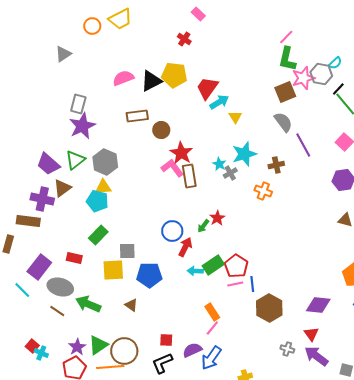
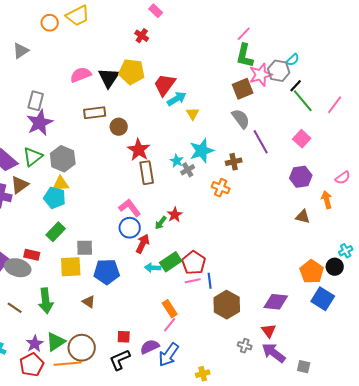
black triangle: (151, 81) -> (109, 78), turned -30
pink L-shape: (172, 168) -> (130, 208), moved
gray ellipse: (60, 287) -> (18, 268), moved
green arrow: (88, 304) -> (46, 301), turned -120

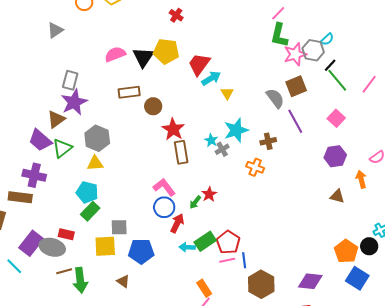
brown square: (243, 89) -> (296, 86), moved
green triangle: (33, 157) -> (62, 148), moved
brown triangle: (20, 185) -> (56, 119), moved
cyan pentagon: (55, 198) -> (87, 192), moved
brown line: (15, 308) -> (64, 271), moved, turned -49

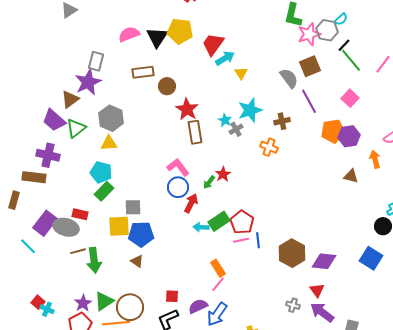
gray rectangle: (70, 80) -> (96, 61), moved
blue pentagon: (141, 251) -> (141, 234), moved
orange pentagon: (346, 251) -> (333, 131), moved, turned 30
brown hexagon: (261, 284) -> (292, 253), moved

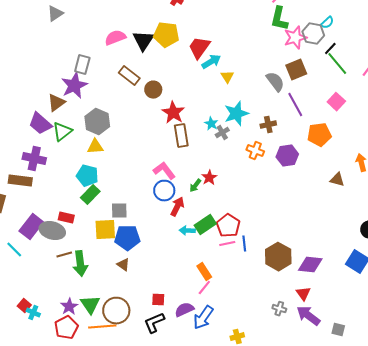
brown rectangle: (143, 72) -> (129, 76), turned 45
purple hexagon: (349, 136) -> (287, 156), moved
green triangle: (104, 301) -> (90, 305), turned -30

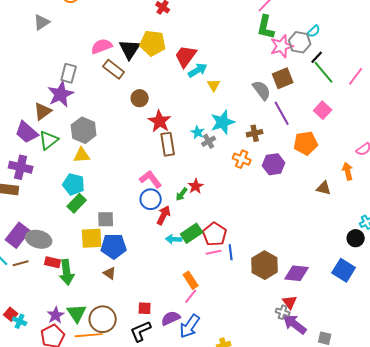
brown rectangle: (129, 76) -> (114, 69), moved
red rectangle: (66, 218) -> (53, 262), moved
brown line: (64, 255) -> (21, 263), moved
gray cross: (279, 309) -> (283, 312), moved

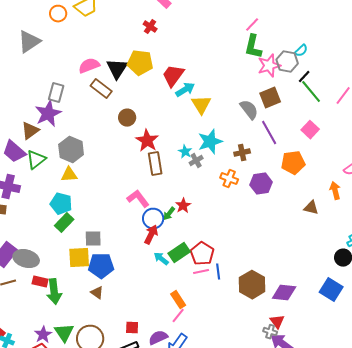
gray triangle: (42, 22) -> (29, 42), size x1.4
yellow triangle: (214, 85) -> (201, 105), size x1.5
blue circle: (151, 199) -> (153, 219), moved
cyan arrow: (174, 239) -> (161, 259), turned 35

